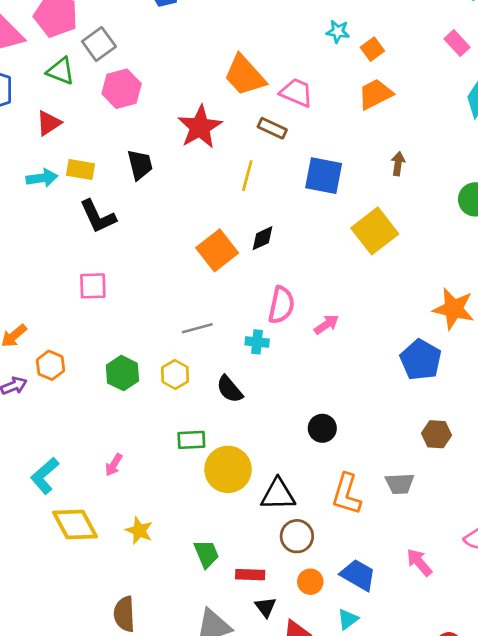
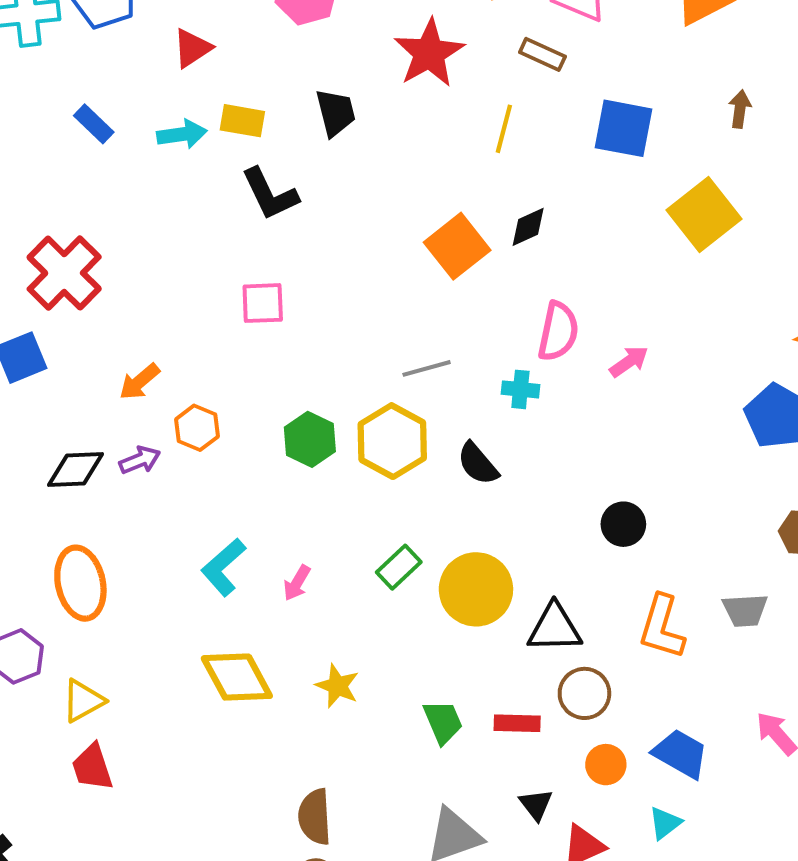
yellow hexagon: (175, 375) -> (392, 441), size x1.6
green rectangle: (191, 440) -> (399, 567), moved, turned -40
cyan L-shape: (45, 476) -> (223, 567), moved
red rectangle: (250, 575) -> (517, 723), moved

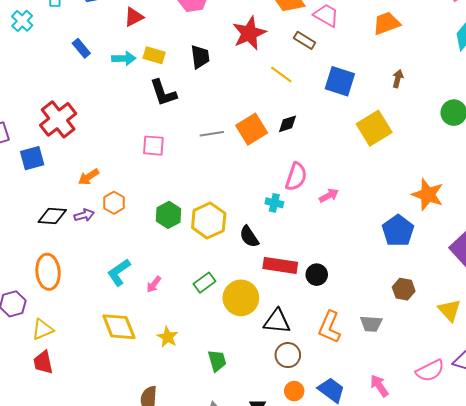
yellow line: (504, 129) -> (281, 75), turned -75
gray line: (427, 368) -> (212, 134), moved
red rectangle: (517, 723) -> (280, 265), moved, size x1.5

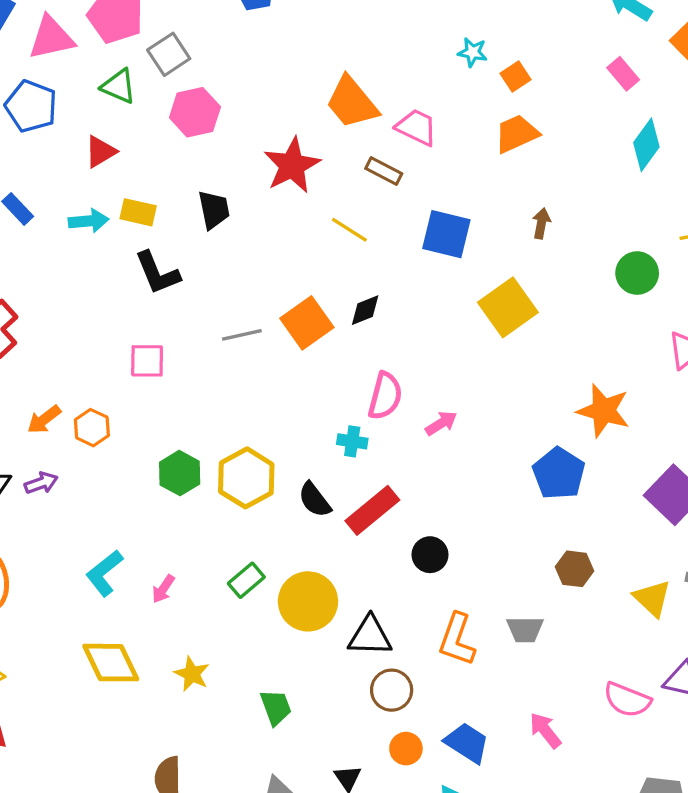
orange hexagon: (114, 203) -> (92, 428), moved
red rectangle: (280, 265) -> (372, 510), moved, turned -44
pink semicircle: (430, 371) -> (627, 700), turned 52

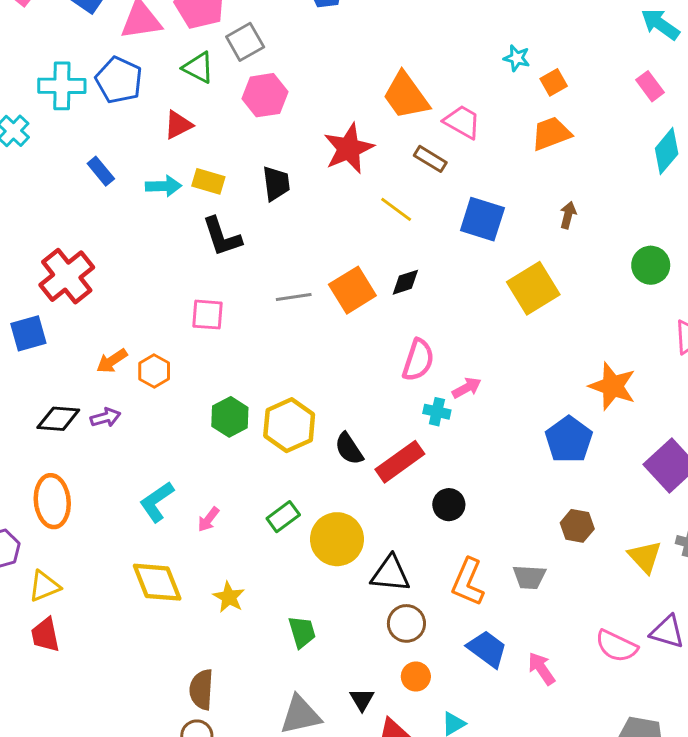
cyan cross: (352, 441) -> (437, 412), moved
blue trapezoid: (467, 743) -> (487, 649), moved

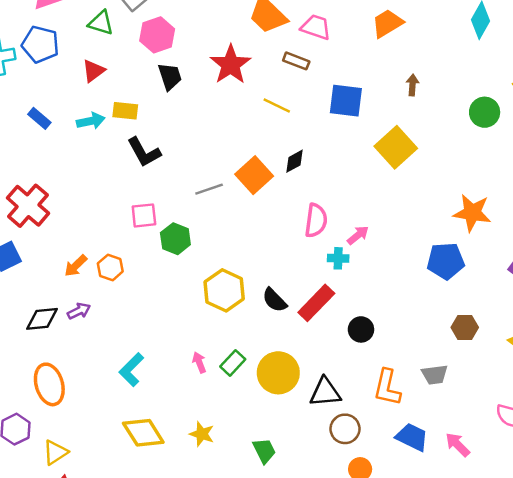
black trapezoid: (276, 183) -> (170, 76), moved
green hexagon: (230, 417) -> (175, 239), moved
blue pentagon: (569, 440) -> (446, 261), turned -30
pink arrow: (208, 519) -> (199, 362), moved, turned 132

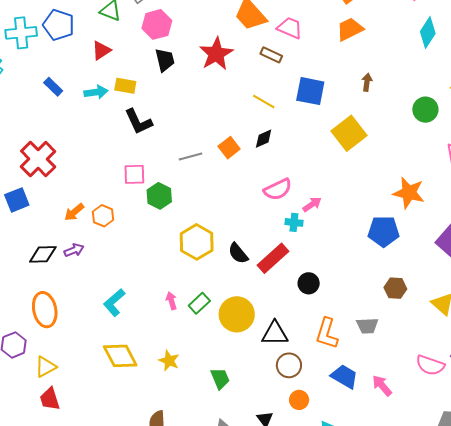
yellow line: (277, 105) -> (264, 102), moved
orange square: (254, 175) -> (229, 148), size x0.7
pink semicircle: (316, 221) -> (278, 189), turned 52

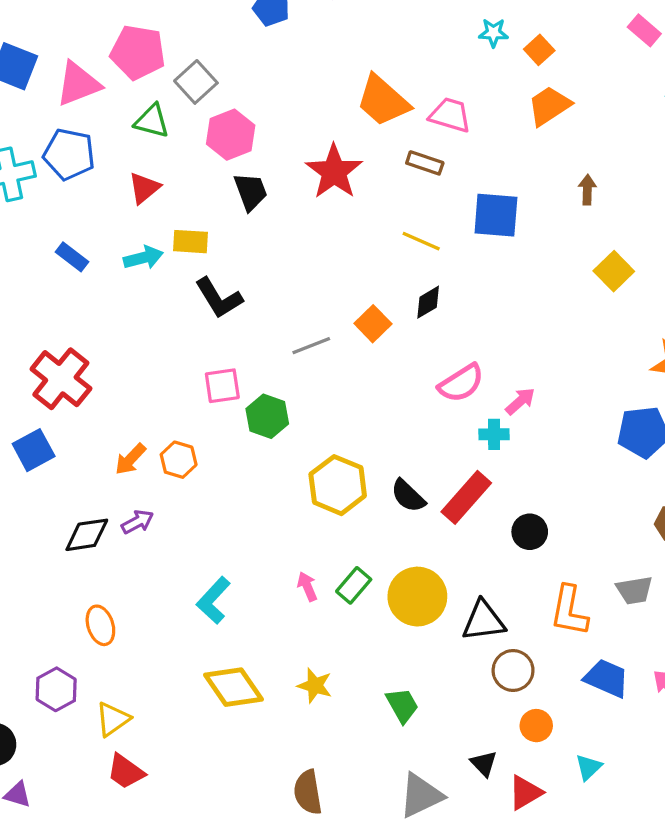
yellow square: (349, 133) -> (614, 271), moved, size x0.7
orange ellipse: (45, 310) -> (100, 625), size x0.7
red trapezoid: (50, 399) -> (126, 772), turned -30

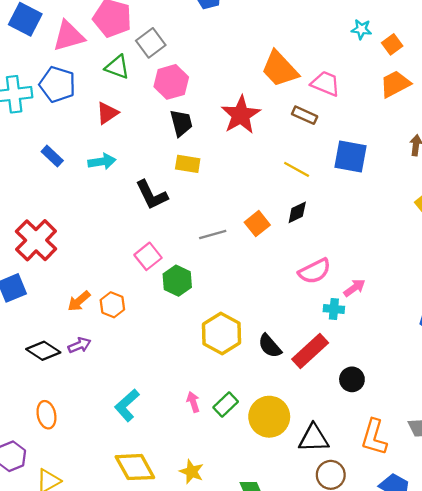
yellow rectangle: (191, 242) -> (188, 164), moved
pink square: (222, 386) -> (148, 256), turned -36
black diamond: (87, 535) -> (43, 351), turned 36

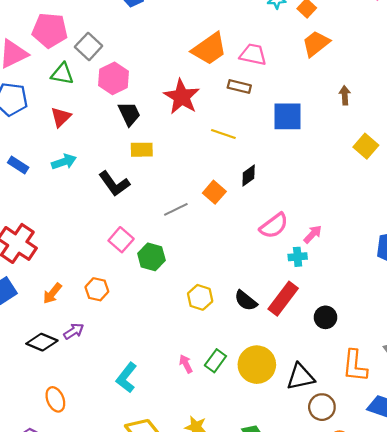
orange trapezoid: (280, 69) -> (209, 49), turned -72
yellow line: (297, 169) -> (223, 134), moved
orange arrow: (79, 301) -> (52, 293), moved
yellow hexagon: (221, 334) -> (200, 297), size x0.7

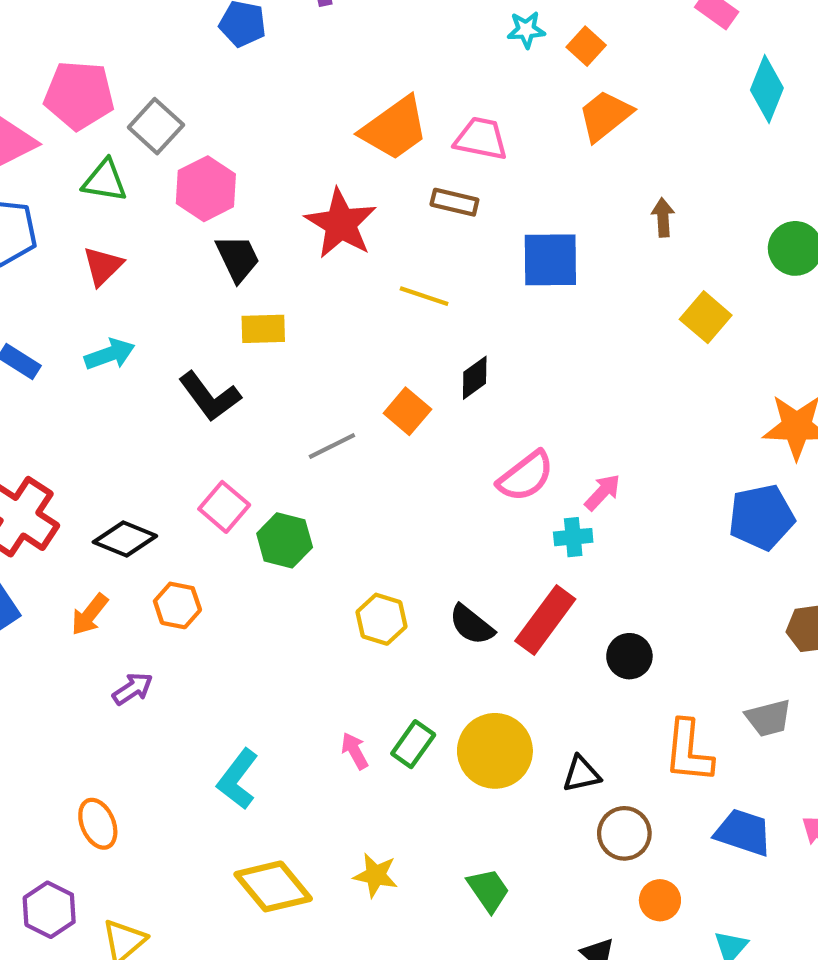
black diamond: (42, 342) -> (125, 539), moved
black triangle: (300, 377) -> (581, 774), size x0.7

